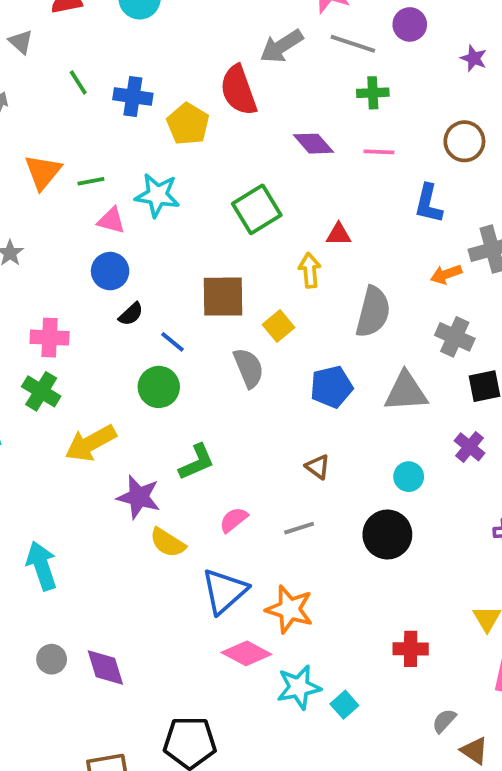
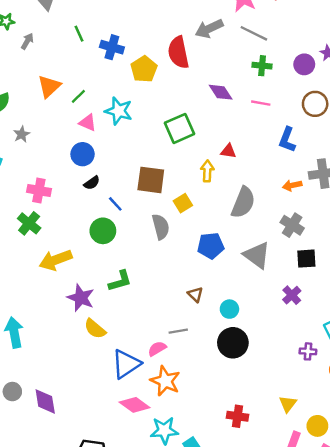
purple circle: (410, 24) -> (304, 64), moved
green line: (91, 181) -> (78, 96), turned -42
gray triangle: (406, 392) -> (257, 255), turned 32
cyan circle: (409, 477) -> (229, 309), moved
pink semicircle: (234, 520) -> (157, 349), moved

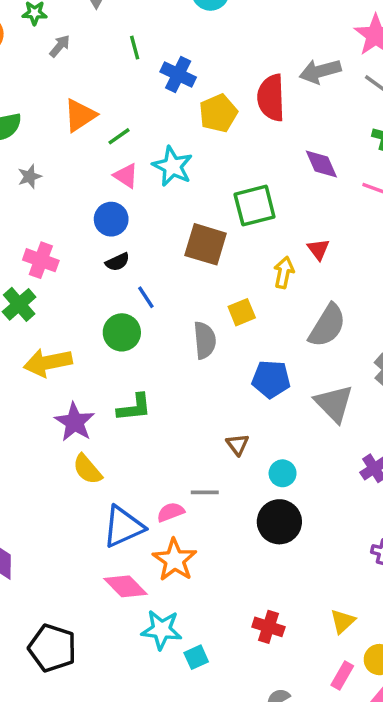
red triangle: (228, 151) -> (318, 249), turned 35
brown square: (151, 180) -> (206, 244), moved

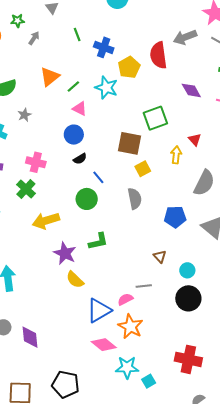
cyan star: (173, 166) -> (106, 88), moved
yellow square: (242, 312) -> (143, 169), moved
red cross: (268, 627) -> (188, 359), size x1.5

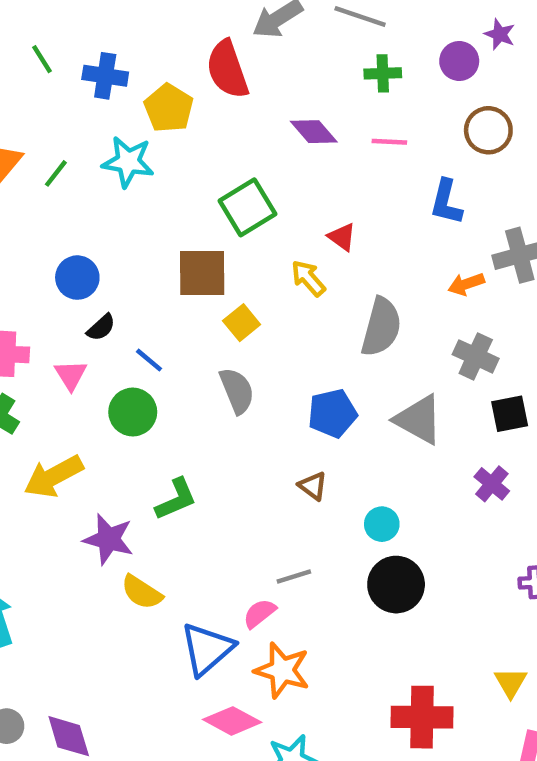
pink triangle: (80, 109) -> (71, 375), moved, turned 42
yellow arrow: (176, 155) -> (308, 278), turned -36
brown triangle: (160, 256) -> (313, 486), moved

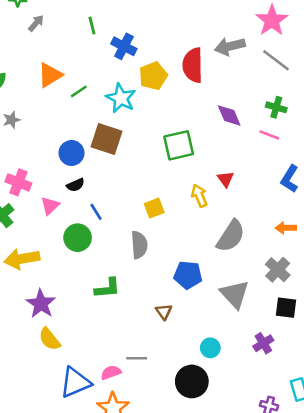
green cross: (383, 73) -> (276, 107), moved
brown square: (202, 273) -> (106, 139), moved
green L-shape: (176, 499) -> (107, 288), moved
cyan circle: (382, 524) -> (210, 348), moved

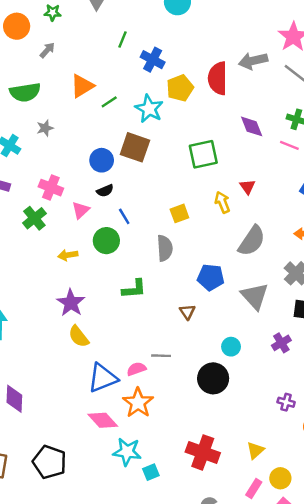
gray arrow: (36, 23) -> (47, 50), moved
green line: (92, 26) -> (122, 40), turned 35
yellow arrow: (22, 259) -> (68, 255), moved, size x0.6

